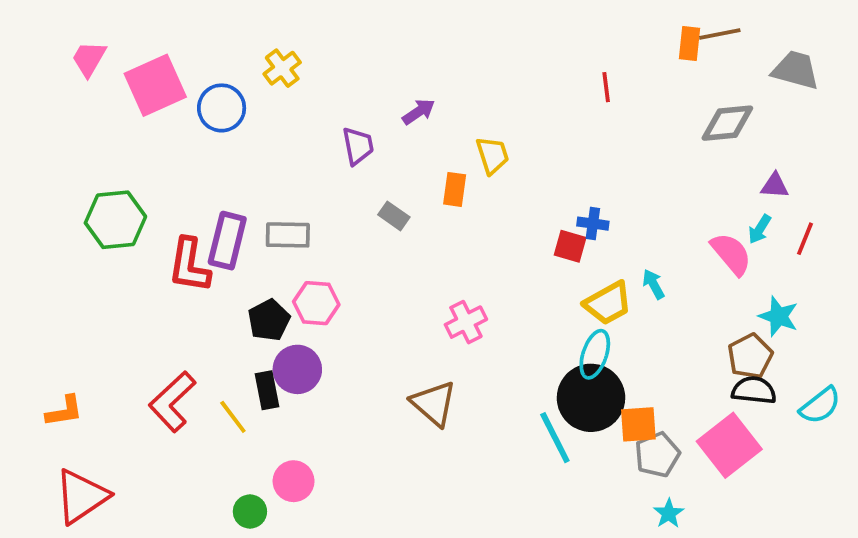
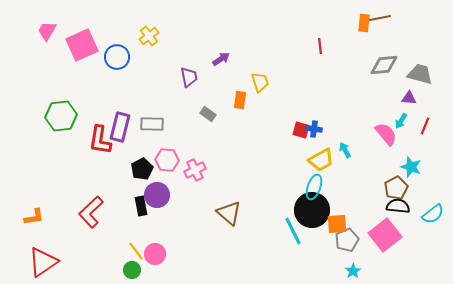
gray trapezoid: (796, 70) -> (420, 74), moved
blue cross: (593, 224) -> (314, 129), moved
pink cross: (466, 322) -> (195, 170), moved
yellow line: (233, 417) -> (136, 251), moved

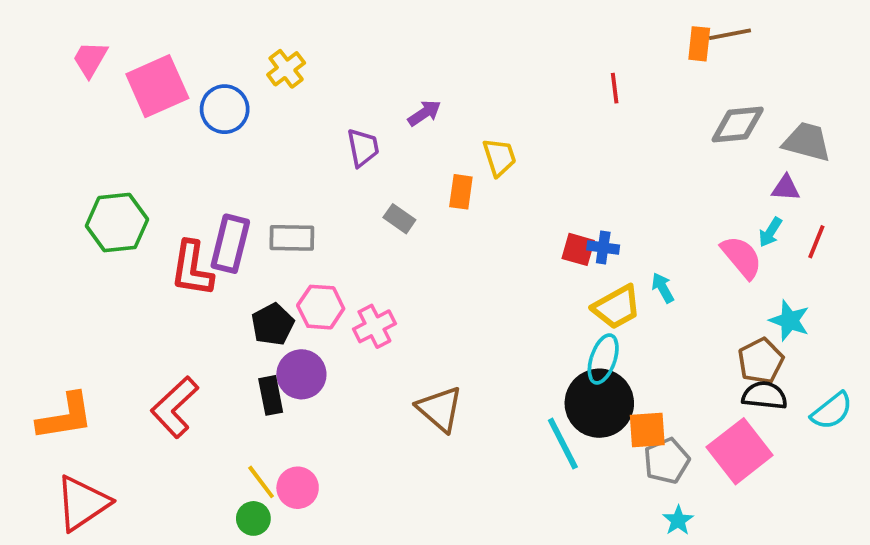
orange L-shape: (34, 217) -> (65, 417), size x1.5

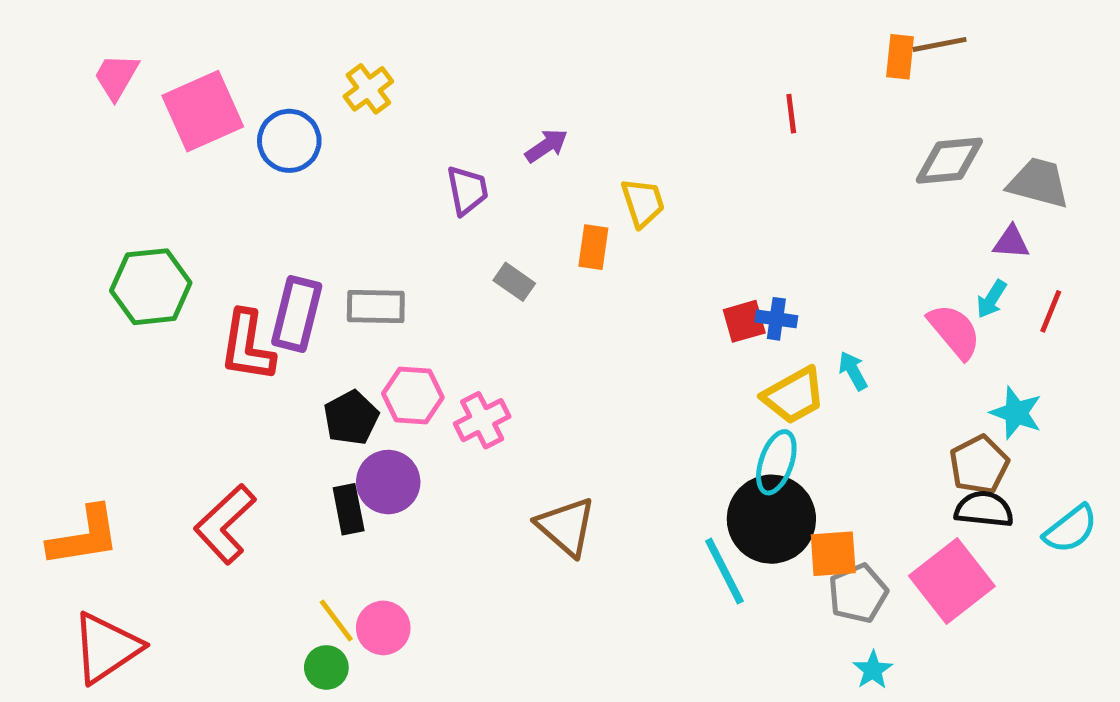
red square: (578, 249) -> (744, 321), turned -32

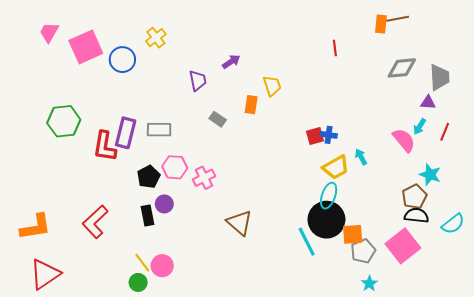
gray trapezoid: (1038, 183) -> (439, 77), turned 72
purple circle: (388, 482) -> (164, 204), size x0.7

